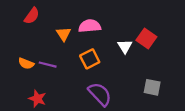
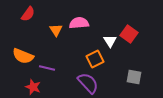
orange square: (90, 59) -> (95, 59), moved
orange semicircle: (26, 63) -> (23, 56), size x1.5
purple line: (48, 65) -> (47, 68), moved

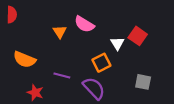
red semicircle: (28, 14) -> (12, 15), moved, turned -35
pink semicircle: (79, 23) -> (84, 24), turned -144
purple line: (47, 68) -> (62, 75), moved

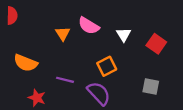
red square: (138, 36) -> (156, 44), moved
white triangle: (117, 43) -> (124, 35), moved

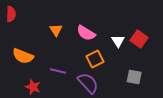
pink semicircle: (89, 26) -> (86, 33), moved
white triangle: (124, 35) -> (118, 41), moved

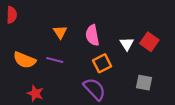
pink semicircle: (86, 33) -> (92, 35), turned 48
purple line: (58, 71) -> (55, 60), moved

